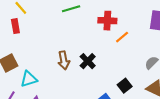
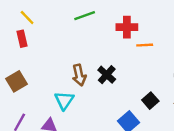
orange line: (122, 37) -> (145, 45), turned 40
cyan triangle: (29, 79) -> (64, 100), moved, turned -36

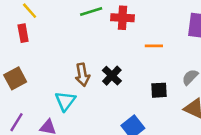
red cross: (127, 27) -> (123, 18), moved
black square: (150, 101) -> (159, 90), moved, turned 35

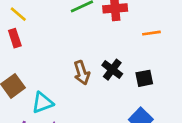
black square: (159, 90) -> (144, 78), moved
cyan triangle: (65, 101) -> (42, 103), moved, turned 40

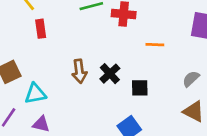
red rectangle: (15, 38) -> (41, 29), moved

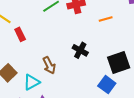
brown arrow: (79, 71) -> (49, 65), moved
black square: (140, 88) -> (119, 63), moved, size x1.6

